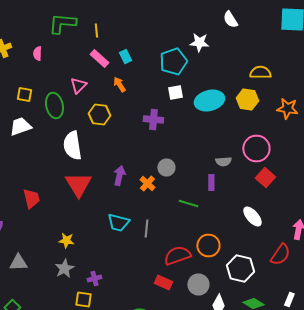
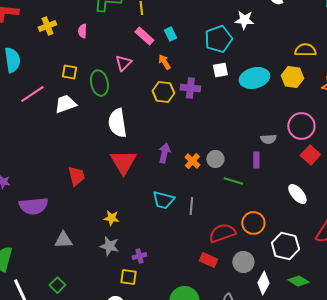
yellow hexagon: (99, 114) -> (163, 92), moved
purple cross: (153, 120) -> (190, 88), moved
gray circle: (166, 168) -> (215, 159), moved
gray star: (64, 268) -> (109, 246), turned -30

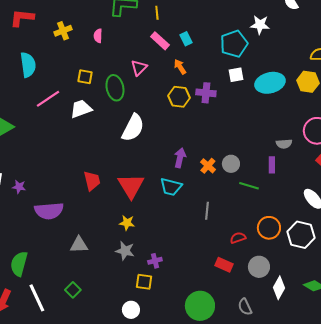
white semicircle: (117, 123) -> (133, 128), turned -144
red triangle: (123, 162) -> (131, 186), moved
cyan trapezoid: (163, 200) -> (171, 187), moved
red semicircle: (222, 233) -> (238, 238), size x0.6
white hexagon: (285, 246) -> (301, 235), moved

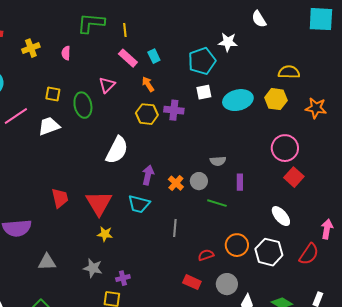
white semicircle: (133, 128) -> (117, 150), moved
gray semicircle: (284, 144) -> (218, 161), moved
yellow star: (127, 223) -> (105, 234), moved

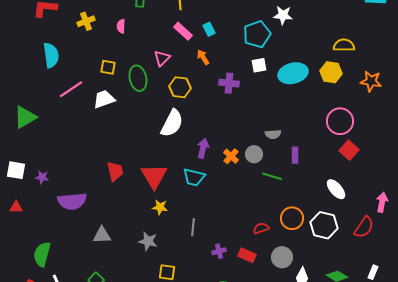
yellow hexagon: (147, 114) -> (180, 87), moved
gray line: (175, 228) -> (193, 227), moved
purple cross: (123, 278) -> (219, 251), moved

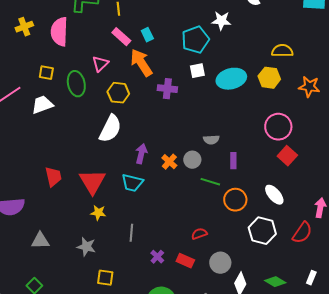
pink semicircle: (121, 26) -> (59, 32), size x2.0
orange arrow: (203, 57) -> (141, 63), size x1.8
orange circle: (292, 218) -> (235, 200), moved
purple cross: (219, 251) -> (157, 257), turned -32

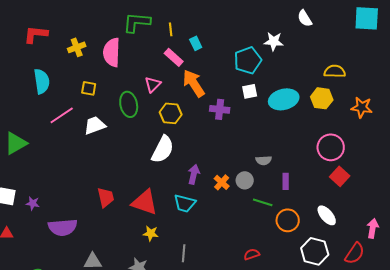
cyan rectangle: (147, 35) -> (196, 43), moved
yellow square: (46, 73) -> (89, 88), moved
red triangle: (92, 182) -> (145, 202), turned -40

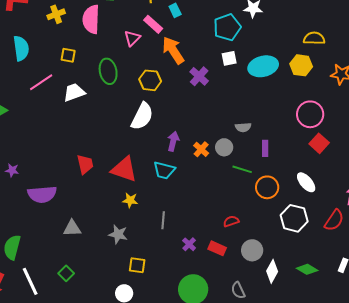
pink triangle: (153, 84) -> (132, 38), moved
purple cross: (220, 109) -> (199, 76), turned 36

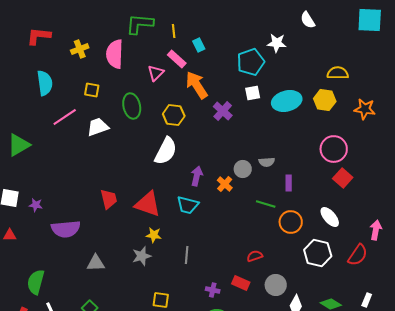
gray circle: (224, 147) -> (243, 169), moved
gray star: (118, 234) -> (142, 256), moved, turned -30
purple cross: (189, 244) -> (213, 290), moved, turned -32

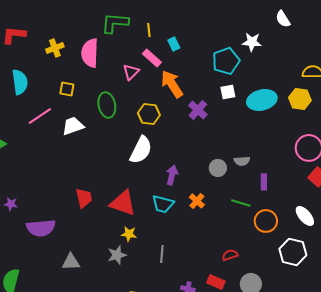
orange cross: (225, 184) -> (197, 201), moved

